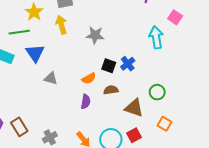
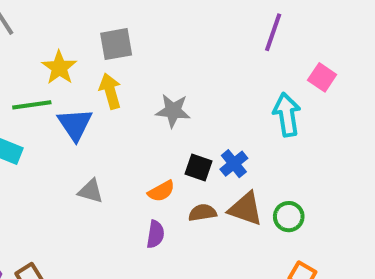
blue triangle: (35, 53) -> (75, 124), moved
brown triangle: (134, 108) -> (246, 209), moved

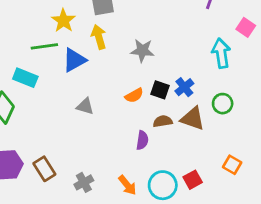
blue triangle: (75, 124) -> (74, 60), turned 35
orange semicircle: (161, 191) -> (134, 95), moved
green circle: (289, 217) -> (223, 104), moved
purple semicircle: (155, 234) -> (142, 140), moved

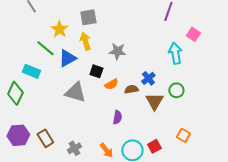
green line: (44, 46) -> (45, 48), turned 48
black square: (160, 90) -> (96, 71), moved
gray triangle: (85, 106) -> (75, 92), size x1.6
brown triangle: (193, 119) -> (154, 101), turned 42
brown semicircle: (163, 121) -> (131, 89), moved

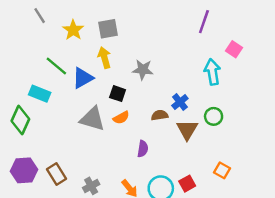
yellow star: (59, 29) -> (73, 30), moved
orange semicircle: (111, 84) -> (121, 118), moved

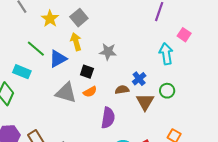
gray square: (108, 29) -> (79, 18), turned -30
purple semicircle: (143, 149) -> (108, 118), size x1.5

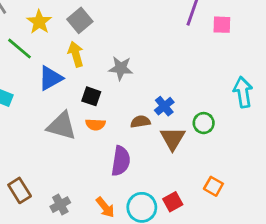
pink square: (184, 35) -> (222, 25), moved, turned -32
green line: (36, 49) -> (20, 49), moved
cyan arrow: (166, 54) -> (243, 92), moved
orange semicircle: (90, 92) -> (95, 124), turned 32

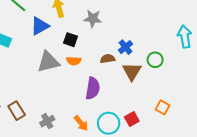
gray triangle: (62, 126) -> (48, 62), turned -30

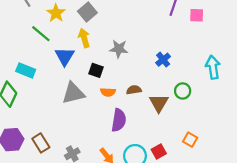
blue triangle: (40, 26) -> (65, 56), turned -30
blue cross: (125, 47) -> (163, 60), moved
orange semicircle: (74, 61) -> (108, 92), moved

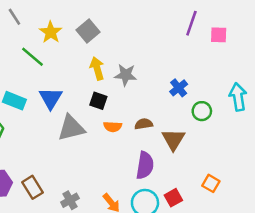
yellow arrow: (84, 38) -> (97, 68), moved
blue triangle: (65, 56) -> (51, 98), moved
green circle: (183, 91) -> (202, 111), moved
purple semicircle: (119, 120) -> (145, 165), moved

